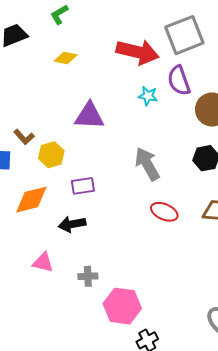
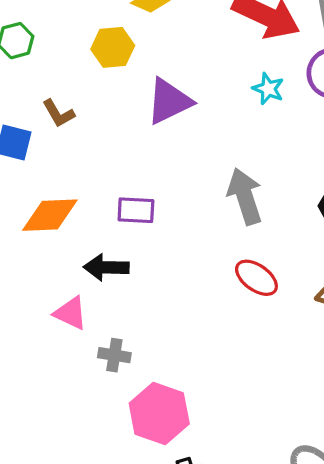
purple triangle: (89, 116) -> (169, 101), turned -40
yellow hexagon: (51, 155) -> (113, 47), moved
pink triangle: (43, 263) -> (71, 313), moved

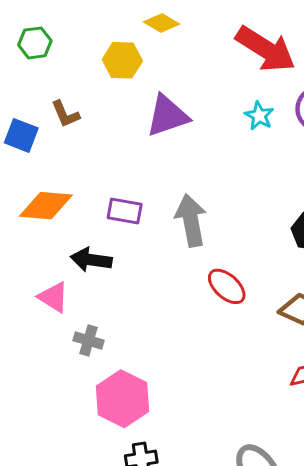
gray arrow: (245, 196) -> (191, 220), moved

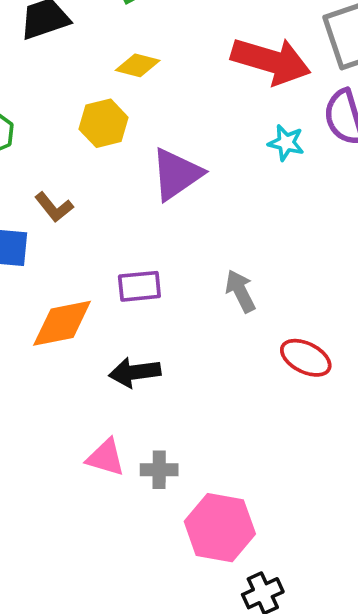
purple rectangle: (125, 211) -> (139, 286), moved
gray arrow: (191, 220) -> (240, 291), size x0.7
pink triangle: (53, 297) -> (106, 457), moved

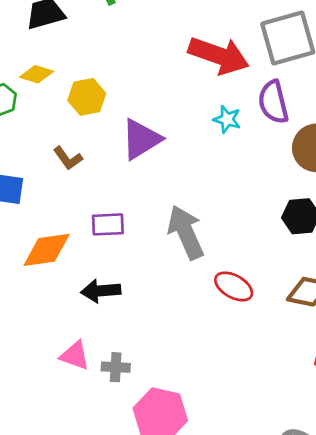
yellow diamond: (138, 65) -> (37, 74), moved
brown L-shape: (54, 207) -> (68, 158), moved
gray arrow: (240, 291) -> (186, 232), size x1.6

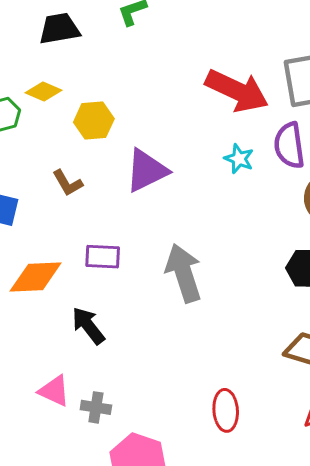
red ellipse: (234, 286) -> (226, 410), moved, turned 51
black arrow: (101, 291) -> (88, 326), turned 51

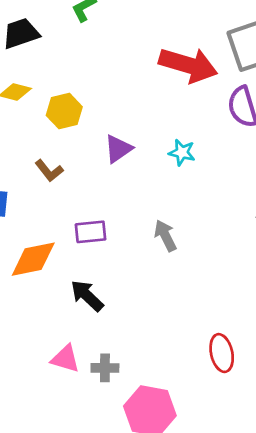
cyan star: (239, 159) -> (182, 152), moved
purple triangle: (146, 171) -> (118, 149), size x0.7
gray arrow: (184, 273) -> (165, 236), size x0.6

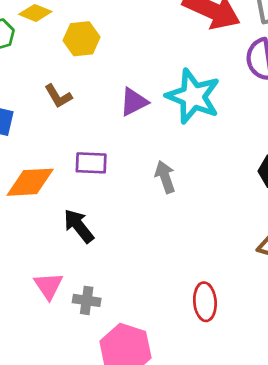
purple triangle: (118, 149) -> (134, 102), moved
cyan star: (182, 152) -> (193, 96), size x2.0
pink triangle: (65, 359) -> (48, 286), turned 32

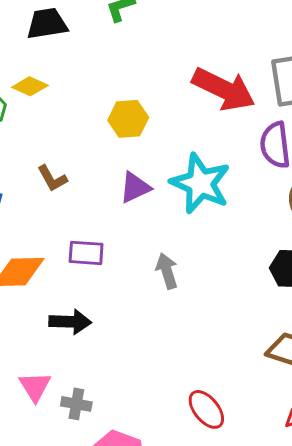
yellow hexagon: (82, 39) -> (128, 119), moved
black arrow: (79, 226) -> (70, 322), turned 129
red ellipse: (205, 302) -> (206, 409), turned -36

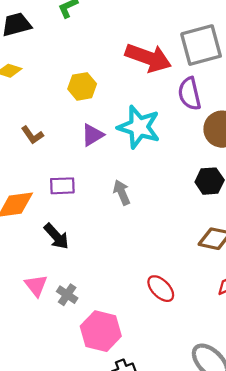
black arrow: (70, 322) -> (56, 236), turned 52
gray cross: (76, 404) -> (67, 295), turned 30

